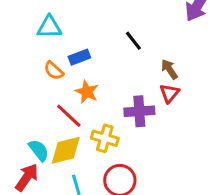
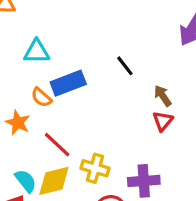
blue rectangle: (79, 57) -> (68, 83), size x1.5
orange star: (87, 92) -> (18, 123), moved
purple cross: (139, 111) -> (144, 181), moved

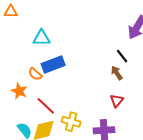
cyan triangle: (37, 52) -> (41, 38), moved
black line: (125, 66) -> (122, 56), moved
red triangle: (163, 121) -> (117, 101), moved

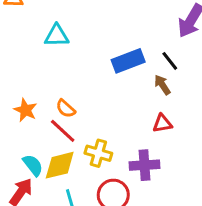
blue rectangle: (53, 64) -> (128, 61), moved
orange semicircle: (35, 74) -> (66, 109), moved
red triangle: (117, 101) -> (162, 123), turned 40

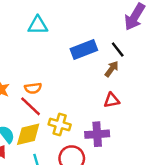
cyan triangle: (57, 36) -> (38, 25), moved
brown arrow: (162, 85) -> (112, 69), turned 70
orange semicircle: (66, 109) -> (33, 88), turned -49

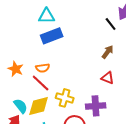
blue rectangle: (84, 49) -> (52, 36), moved
black line: (118, 49) -> (111, 24), moved
red triangle: (112, 100) -> (108, 78), turned 32

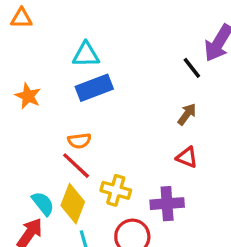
orange star: (16, 69) -> (28, 96), moved
yellow diamond: (39, 106) -> (73, 204), turned -55

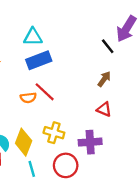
red line: (76, 166) -> (45, 92), moved

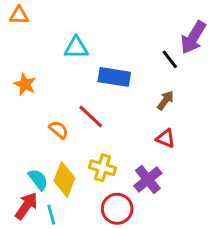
blue rectangle: (39, 60) -> (114, 77), moved, turned 30
orange semicircle: (28, 98) -> (59, 130), moved, turned -133
purple cross: (90, 142) -> (148, 179), turned -35
cyan line: (32, 169) -> (51, 215), moved

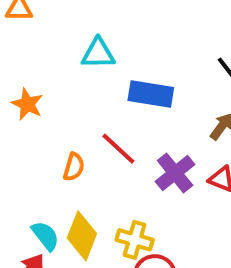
orange semicircle: (59, 130) -> (74, 167), turned 66
yellow cross: (102, 168) -> (135, 240), moved
purple cross: (148, 179) -> (175, 173), moved

